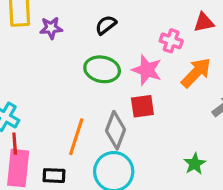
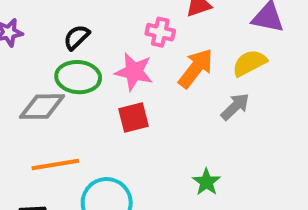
black semicircle: (106, 25) -> (77, 37), moved
gray diamond: (116, 130) -> (42, 107), moved, turned 75
orange line: (76, 137) -> (55, 164), turned 69

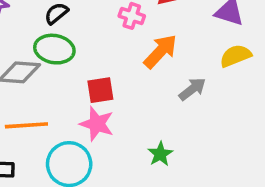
yellow semicircle: (249, 63) -> (236, 56), moved
pink star: (134, 72) -> (97, 124), moved

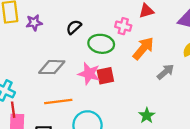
green ellipse: (54, 49) -> (101, 44), moved
pink star: (97, 124) -> (89, 74), moved

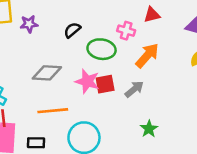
gray arrow: (166, 72) -> (134, 89), moved

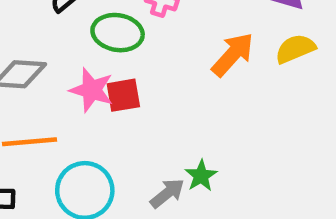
orange arrow: (147, 55) -> (233, 55), moved
gray arrow: (134, 89) -> (167, 193), moved

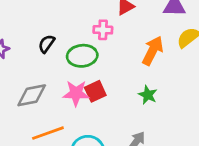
green star: (201, 176) -> (148, 95), moved

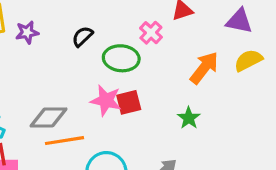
pink cross: (103, 30) -> (151, 33), turned 30
gray diamond: (32, 95) -> (49, 117), moved

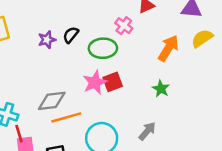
purple star: (27, 32) -> (47, 40), moved
pink star: (106, 100) -> (95, 82), turned -30

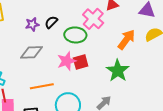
pink cross: (124, 26) -> (93, 19), size x1.5
green star: (161, 89) -> (118, 71), size x1.6
gray diamond: (52, 101) -> (31, 52), moved

